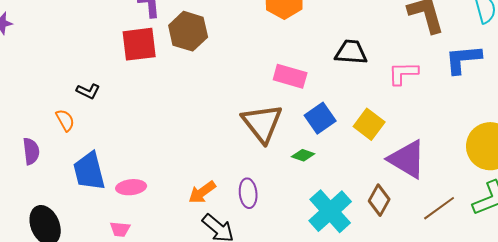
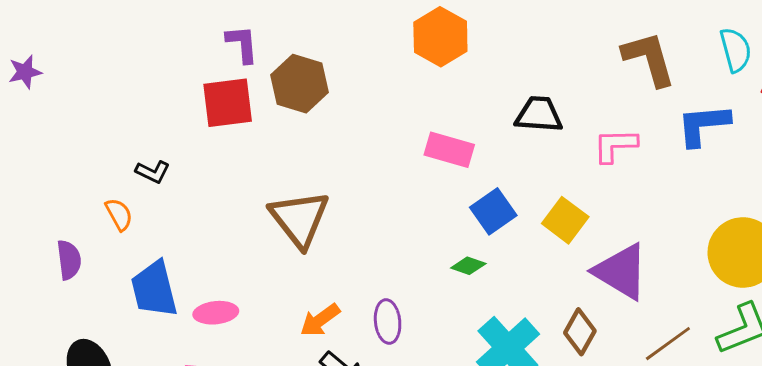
brown triangle: (262, 123) -> (299, 219), moved

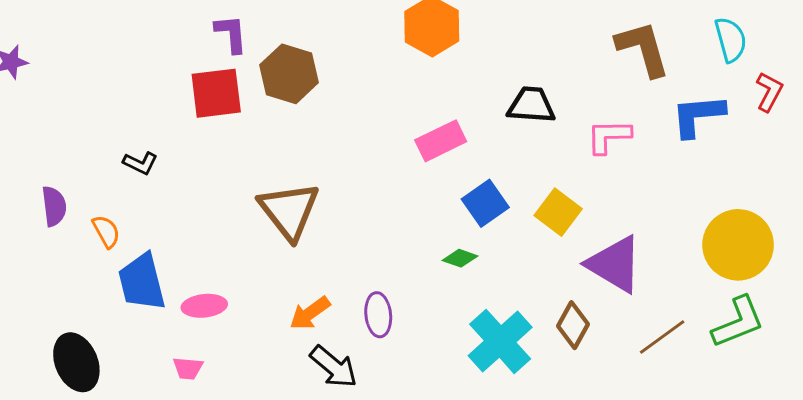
pink rectangle: (449, 150) -> (441, 141), turned -42
orange semicircle: (119, 214) -> (106, 231), moved
purple semicircle: (69, 260) -> (54, 206), moved

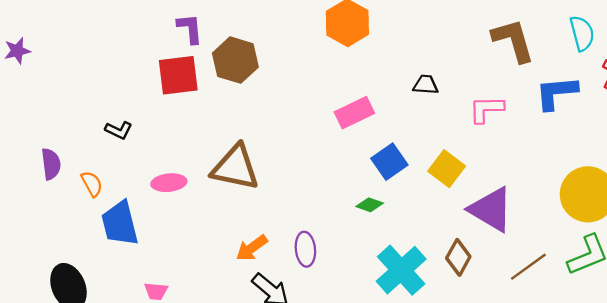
black trapezoid: (531, 105) -> (426, 85), size x0.7
brown triangle: (289, 211) -> (235, 167), turned -40
pink ellipse: (204, 306) -> (169, 183), moved

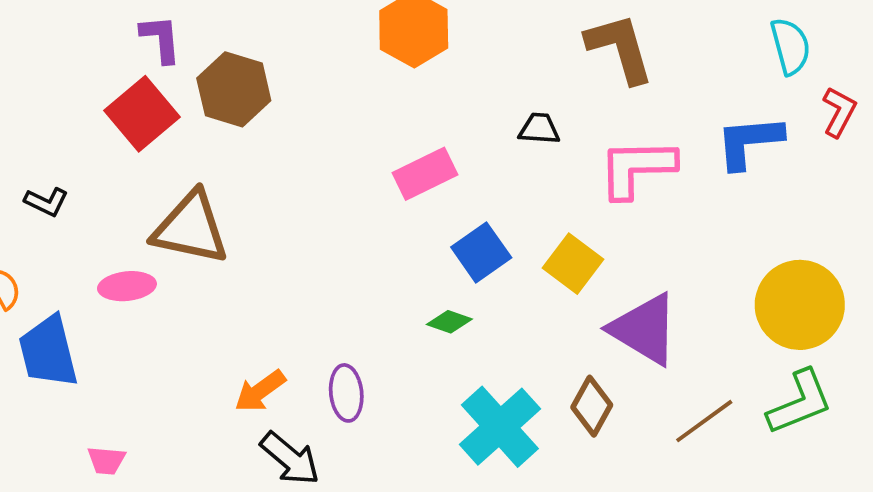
brown L-shape: (513, 40) -> (620, 48), moved
red square: (178, 75) -> (142, 114), turned -33
pink L-shape: (486, 109) -> (637, 168), size x1.4
brown triangle: (235, 167) -> (191, 228), moved

